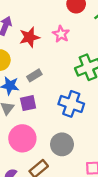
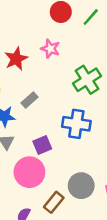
purple square: (28, 103) -> (42, 145), moved
gray circle: (62, 144) -> (81, 186), moved

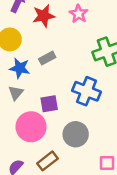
gray circle: (81, 186) -> (76, 134), moved

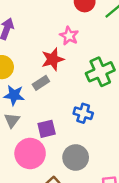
red star: (44, 16) -> (53, 59), moved
blue cross: (86, 91) -> (83, 113), size x0.7

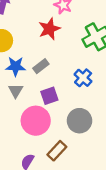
gray rectangle: (41, 83) -> (41, 66), moved
blue cross: (83, 113) -> (83, 78), turned 30

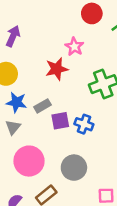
blue cross: (83, 78) -> (84, 124), turned -30
purple square: (49, 96) -> (60, 121), moved

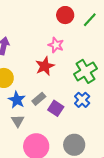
blue star: (16, 102) -> (17, 100), turned 30
purple square: (60, 121) -> (56, 108), turned -35
blue cross: (84, 124) -> (82, 100), moved, turned 35

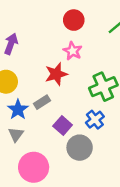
red circle: (65, 15) -> (74, 20), moved
gray rectangle: (39, 99) -> (42, 102), moved
gray circle: (74, 145) -> (80, 148), moved

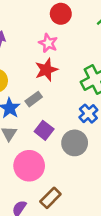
pink star: (73, 51) -> (48, 43), moved
purple square: (63, 126) -> (44, 130), moved

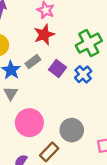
purple square: (44, 130) -> (57, 69), moved
gray circle: (75, 143) -> (72, 130), moved

